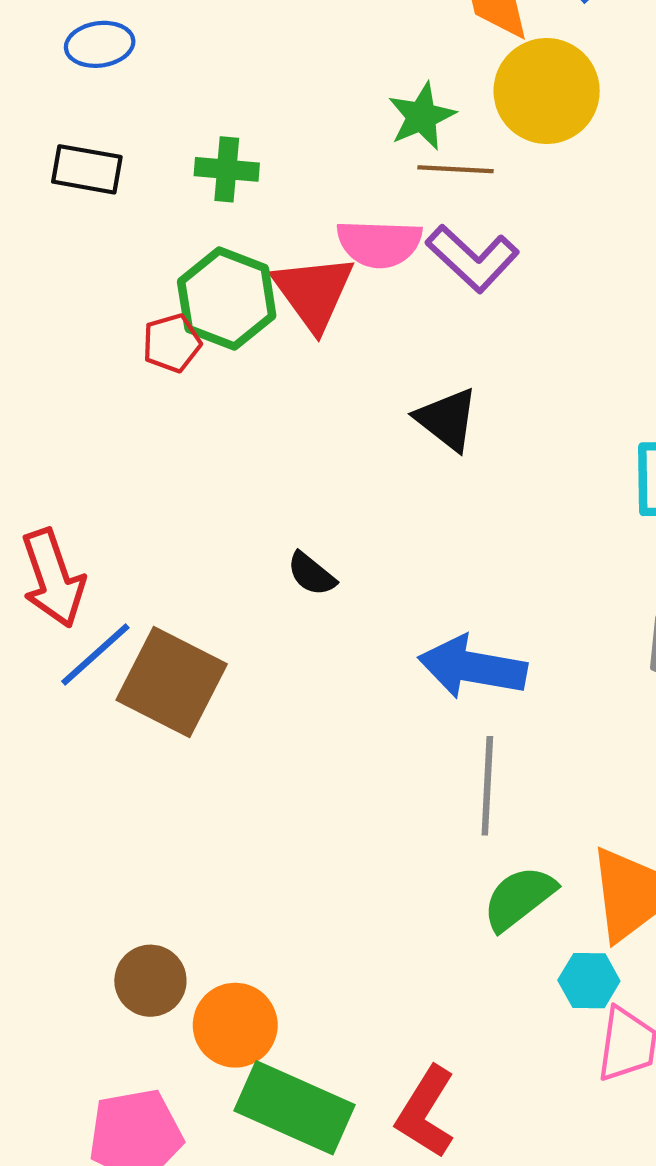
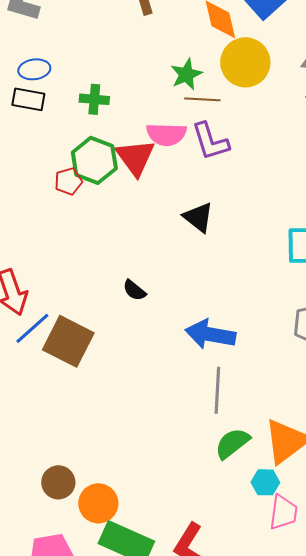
blue ellipse: (100, 44) -> (34, 69), moved
purple L-shape: (472, 258) -> (210, 141), turned 30

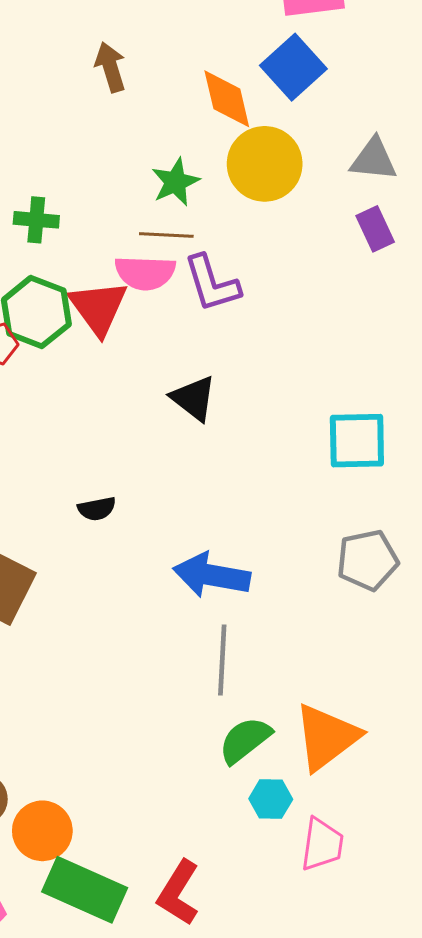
brown line: (202, 99) -> (166, 235), moved
black semicircle: (134, 290) -> (97, 509), turned -50
cyan hexagon: (265, 482) -> (271, 799), moved

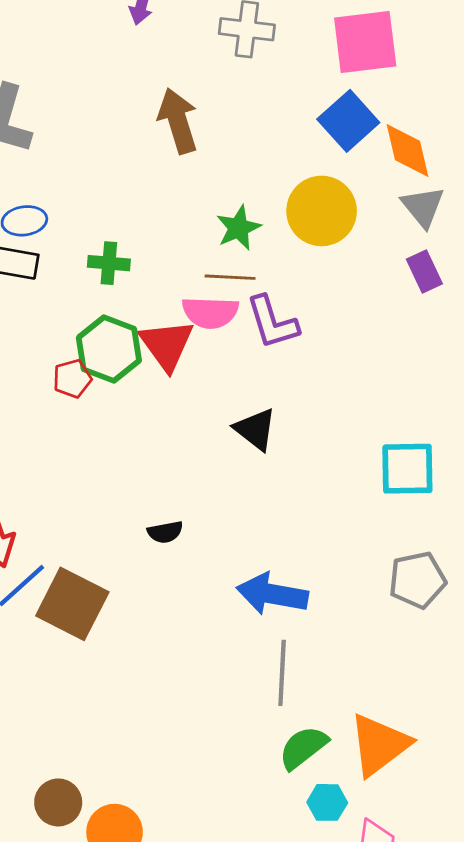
brown arrow: (110, 67) -> (178, 121), size x1.4
orange diamond: (227, 99) -> (407, 150), moved
gray triangle: (374, 159) -> (423, 207), turned 45

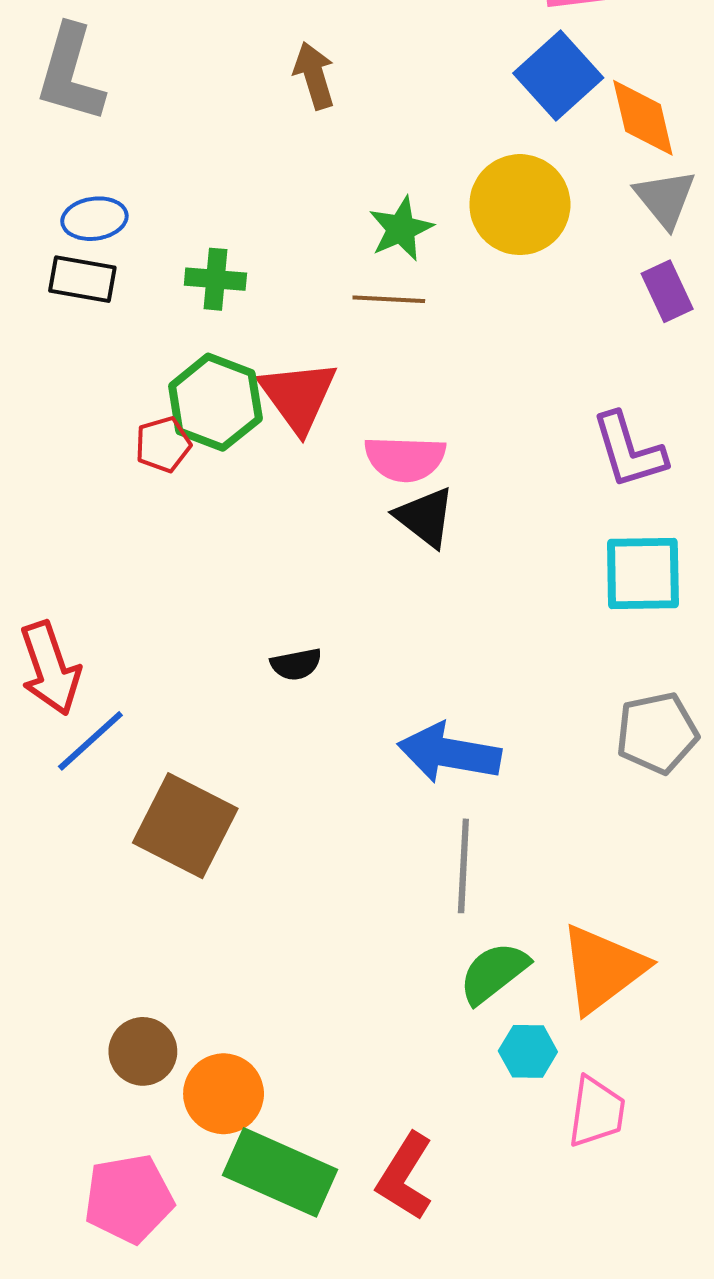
brown arrow: (178, 121) -> (314, 76), size x0.7
pink semicircle: (210, 312) -> (405, 459), moved
purple L-shape: (272, 322) -> (629, 451), moved
brown square: (72, 604) -> (185, 826), moved

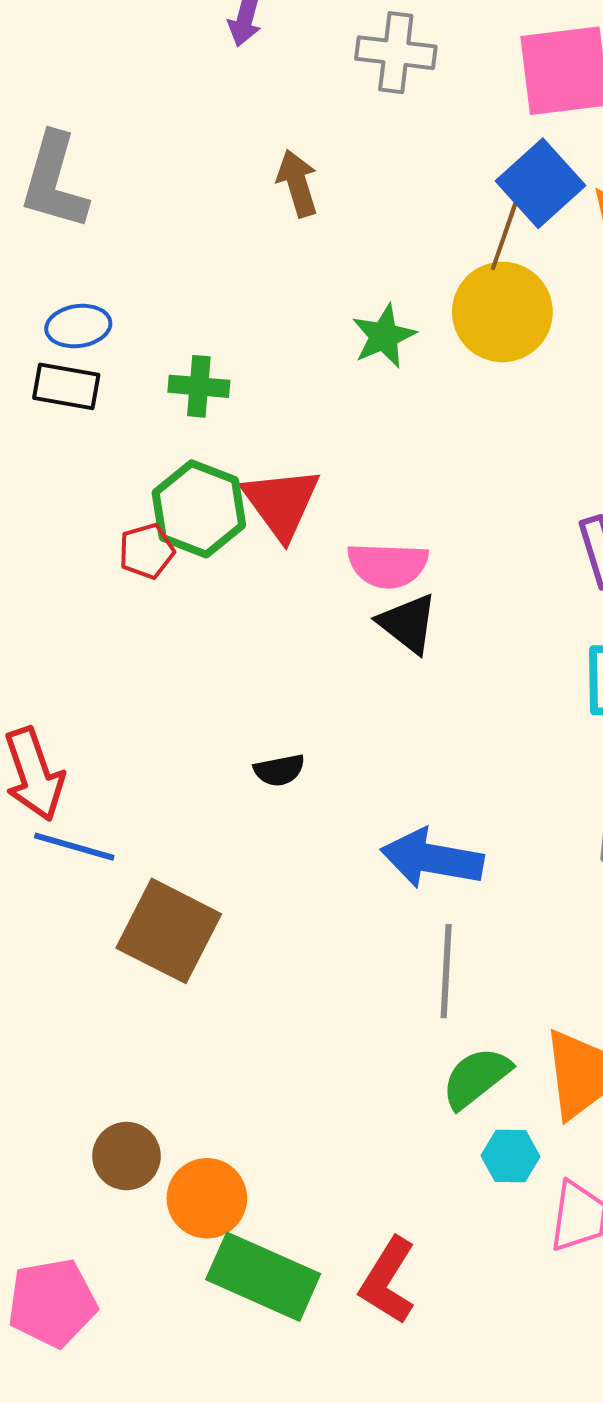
brown line: (389, 299) -> (504, 236), moved, turned -74
blue line: (90, 741) -> (74, 847), turned 58
pink pentagon: (129, 1199) -> (52, 1303), moved

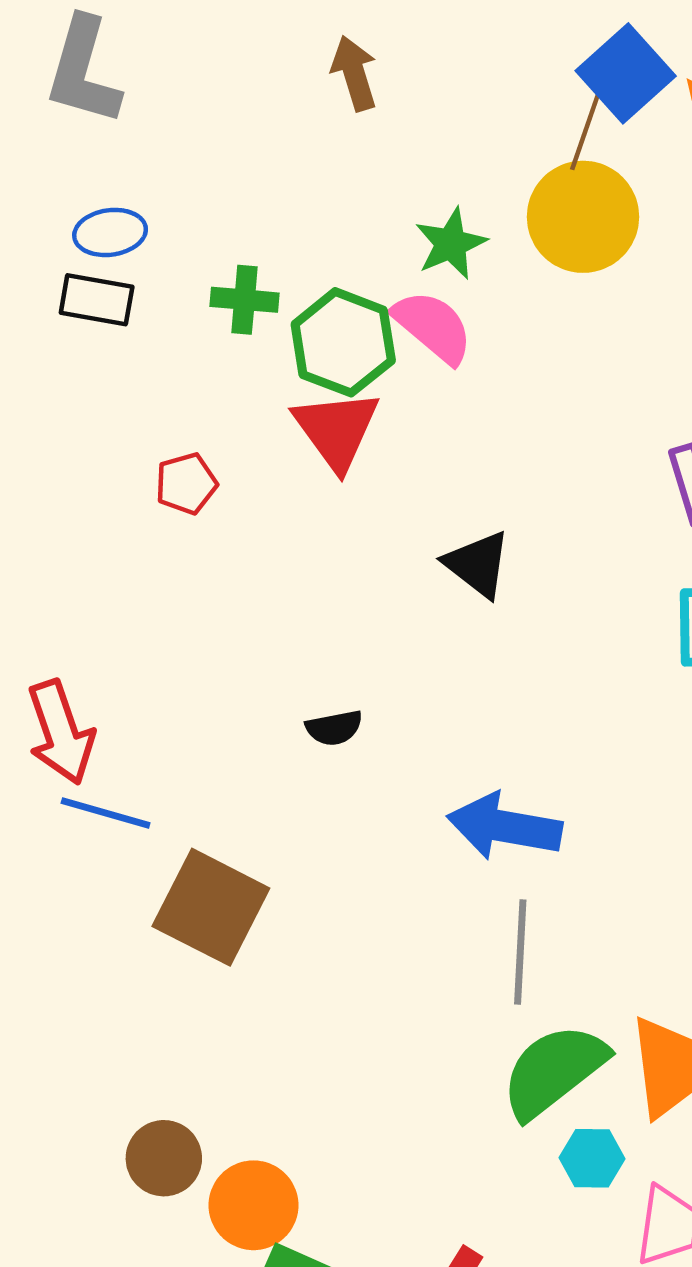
green hexagon: (199, 509) -> (343, 342), moved
pink semicircle: (388, 565) -> (433, 327), moved, turned -142
green semicircle: (476, 1078) -> (554, 1071), size x1.4

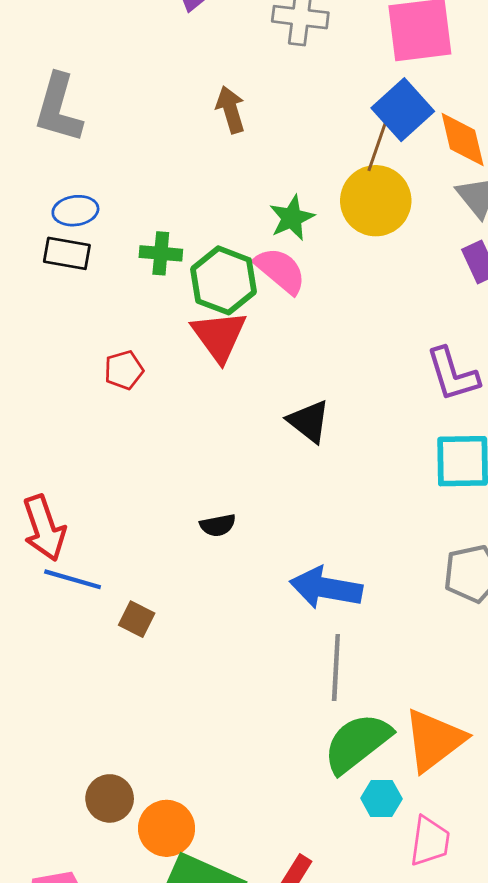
brown square: (211, 907) -> (137, 619), moved, size x0.5

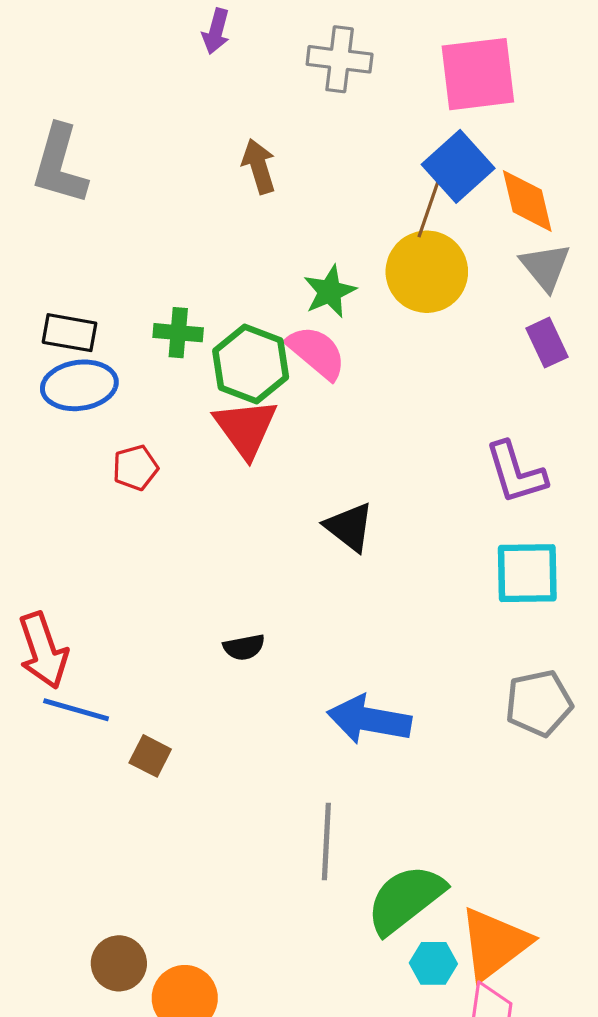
blue ellipse: (75, 211) -> (79, 385), moved, size x1.4
gray line: (336, 668) -> (326, 842), moved
orange triangle: (434, 740) -> (494, 944), moved

